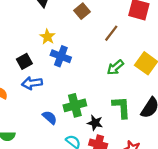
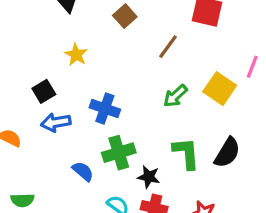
blue cross: (61, 56) -> (105, 108), moved

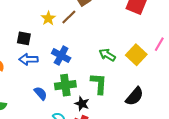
brown line: (168, 47) -> (69, 17), moved
black square: (44, 91) -> (24, 38), turned 32
green arrow: (175, 96) -> (107, 55), turned 63
green L-shape: (186, 153) -> (99, 84), moved

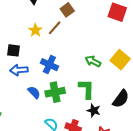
blue semicircle: (41, 93) -> (34, 92), moved
black star: (82, 104) -> (94, 111), moved

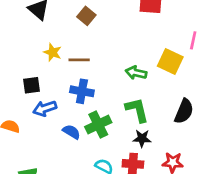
brown line: (55, 28) -> (79, 60), moved, turned 63
black star: (94, 111) -> (142, 138), moved

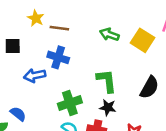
green arrow: (136, 73) -> (109, 34), moved
blue arrow: (45, 108) -> (35, 75), moved
green cross: (98, 125) -> (70, 103), moved
blue semicircle: (71, 132) -> (18, 114), moved

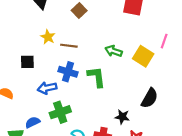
green L-shape: (107, 81) -> (96, 77), moved
green cross: (70, 103) -> (60, 112), moved
black star: (108, 107) -> (122, 117), moved
blue semicircle: (18, 114) -> (33, 122), turned -64

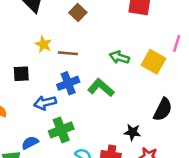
blue cross: (68, 72) -> (68, 83), turned -36
green L-shape: (96, 77) -> (101, 88), turned -40

